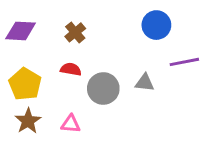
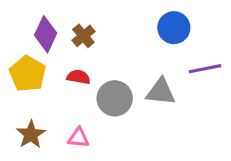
purple diamond: (21, 31) -> (46, 34), moved, turned -68
gray triangle: (145, 83) -> (161, 92), size x1.4
yellow pentagon: (25, 84) -> (28, 74), moved

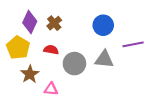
blue circle: (174, 28) -> (103, 25), moved
brown star: (31, 134) -> (30, 74), moved

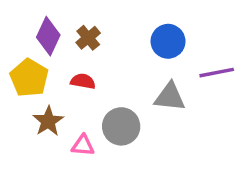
gray circle: (74, 64) -> (121, 126), moved

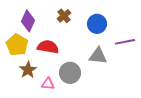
brown cross: (88, 38) -> (64, 16), moved
red semicircle: (83, 81) -> (48, 47), size x1.5

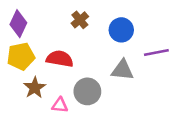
purple diamond: (28, 21) -> (18, 24), moved
yellow pentagon: (17, 45) -> (21, 56), turned 30

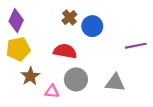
blue circle: (121, 30) -> (92, 26), moved
red semicircle: (60, 59) -> (65, 51), moved
gray triangle: (123, 70) -> (115, 83), moved

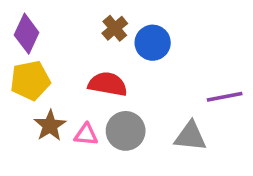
purple line: (136, 46) -> (225, 97), moved
pink triangle: (52, 91) -> (86, 135), moved

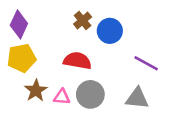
purple line: (225, 97) -> (146, 63), moved, turned 40

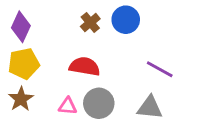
blue circle: (110, 31) -> (126, 20), moved
brown star: (36, 91) -> (21, 99), moved

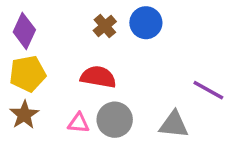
purple line: (160, 69) -> (208, 90), moved

